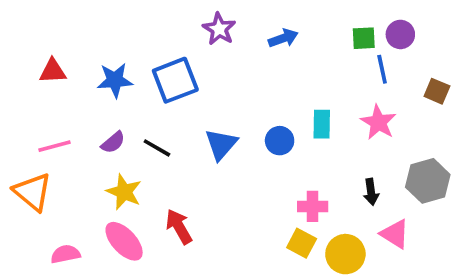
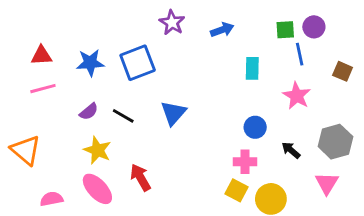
cyan rectangle: (322, 124) -> (252, 68), moved
blue circle: (280, 141) -> (255, 127), moved
pink line: (54, 146) -> (43, 89), moved
black arrow: (371, 192) -> (291, 150), turned 138
pink triangle: (395, 234) -> (327, 183), moved, turned 30

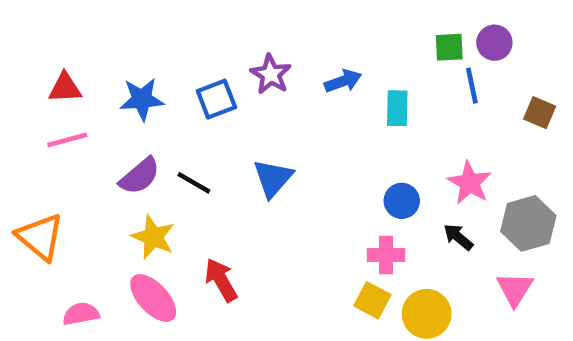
purple star: (172, 23) -> (271, 74), moved
blue arrow: (222, 30) -> (343, 81), moved
blue square: (138, 63) -> (216, 99), size x0.7
pink star: (297, 96) -> (470, 183), moved
purple semicircle: (89, 111) -> (140, 176), size x1.4

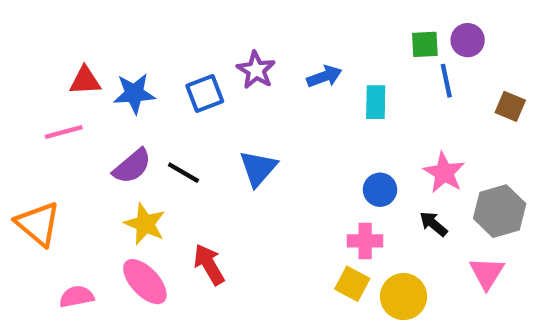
red triangle: (65, 88) -> (85, 81), moved

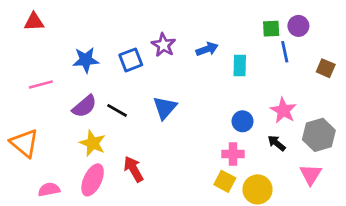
red triangle: (85, 81) -> (34, 22), moved
pink ellipse: (145, 282) -> (93, 180), turned 68

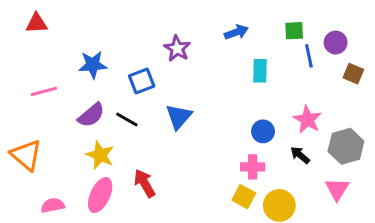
purple circle: (298, 26) -> (336, 43), moved
blue arrow: (207, 49) -> (236, 32), moved
blue square: (131, 60) -> (142, 81), moved

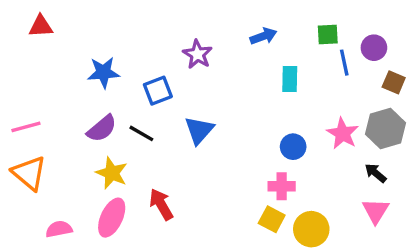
pink line: (44, 91) -> (26, 127), moved
gray hexagon: (346, 146) -> (385, 129), moved
black arrow: (300, 155) -> (376, 173), moved

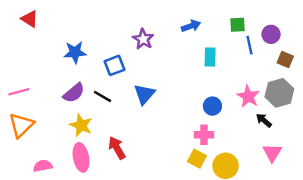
red triangle: (41, 26) -> (30, 19), turned 36
orange triangle: (29, 173) -> (21, 125), turned 36
black arrow: (376, 173) -> (264, 120), moved
pink ellipse: (112, 218) -> (81, 157), turned -36

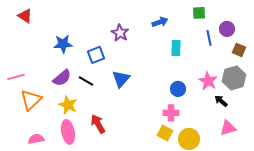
green square: (238, 25) -> (199, 13), moved
orange triangle: (21, 125) -> (31, 100), moved
pink triangle: (272, 153) -> (228, 128), turned 42

